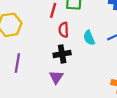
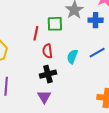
cyan semicircle: (89, 38) -> (72, 57), turned 48

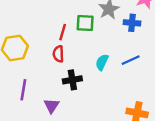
red semicircle: (47, 51) -> (58, 54), moved
purple triangle: (44, 97) -> (52, 106), moved

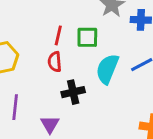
green square: (85, 23) -> (87, 37), moved
cyan semicircle: (102, 62) -> (107, 69), size x1.5

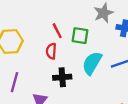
red line: (58, 35) -> (57, 31), turned -49

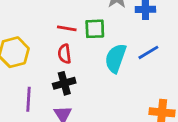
red line: (57, 31) -> (67, 28), turned -42
black cross: (62, 77) -> (64, 83), moved

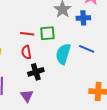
blue line: (148, 52) -> (87, 49), turned 56
black cross: (64, 83) -> (36, 72), moved

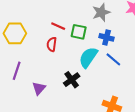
blue cross: (83, 18) -> (107, 37), moved
black cross: (36, 72) -> (72, 80), moved, turned -35

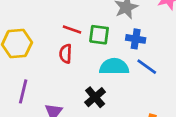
cyan semicircle: (88, 57) -> (114, 67), turned 60

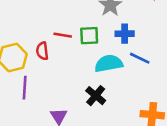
red semicircle: (66, 54) -> (42, 51), moved
purple line: (23, 91) -> (25, 88), moved

